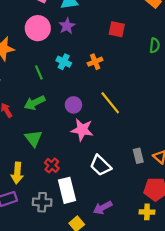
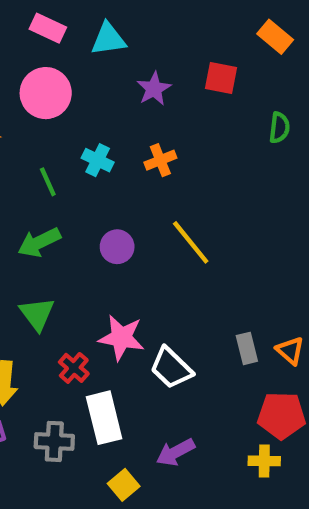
purple star: (67, 26) -> (154, 89), moved
red square: (117, 29) -> (221, 78), moved
pink star: (82, 130) -> (121, 338), moved

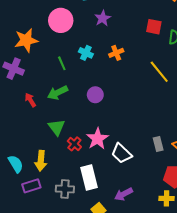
red square: (221, 78) -> (154, 27), moved
purple star: (154, 89) -> (103, 18), moved
yellow line: (191, 242) -> (159, 72), moved
pink star: (121, 338) -> (97, 139), turned 30
red cross: (74, 368) -> (74, 144), moved

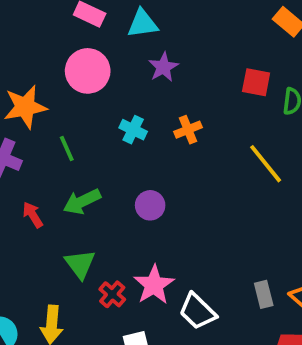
green line: (62, 63) -> (67, 149), moved

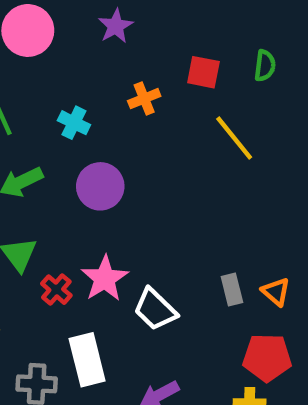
red square: (256, 82) -> (203, 72), moved
cyan cross: (133, 130) -> (74, 123), moved
purple circle: (150, 205) -> (100, 186), size x1.4

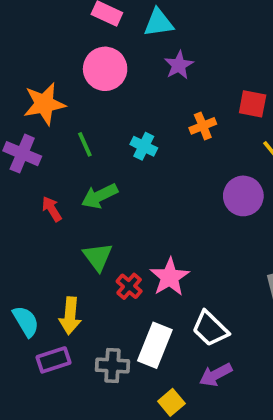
purple circle: (100, 186) -> (243, 196), moved
white trapezoid: (155, 309) -> (210, 329), moved
white rectangle: (87, 360) -> (155, 345), turned 36

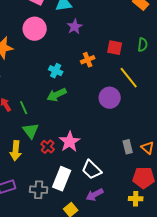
green line: (85, 144) -> (24, 108), moved
green arrow: (100, 196) -> (57, 95), moved
yellow arrow: (70, 316) -> (16, 151), moved

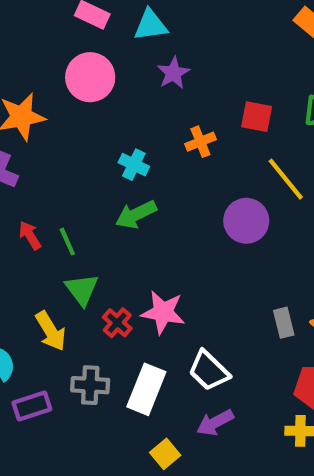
pink star: (70, 142) -> (163, 312), turned -30
yellow arrow: (16, 151) -> (51, 331), turned -36
gray cross: (39, 190) -> (90, 385), moved

